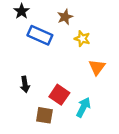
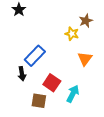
brown star: (65, 17) -> (86, 21), moved
blue rectangle: (40, 35) -> (35, 56), moved, turned -70

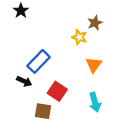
black arrow: (22, 74) -> (24, 81), turned -56
cyan arrow: (73, 94) -> (95, 102), moved, turned 138

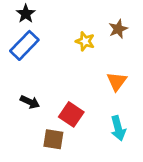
yellow star: (79, 37) -> (85, 41), moved
blue rectangle: (39, 61) -> (24, 45), moved

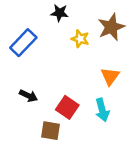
black star: (26, 14) -> (60, 13), moved, turned -30
brown star: (118, 29) -> (111, 27), size x1.5
cyan arrow: (118, 128) -> (102, 110), moved

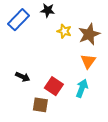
brown star: (111, 27) -> (89, 34), moved
blue rectangle: (23, 43) -> (19, 20), moved
cyan arrow: (102, 110) -> (82, 88), turned -144

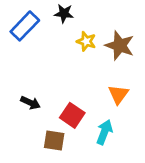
brown star: (89, 34) -> (120, 46), turned -30
orange triangle: (88, 61) -> (118, 94), moved
cyan arrow: (82, 88) -> (104, 132), moved

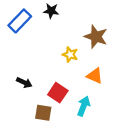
yellow star: (86, 41) -> (70, 55), moved
orange triangle: (118, 94) -> (95, 76), turned -42

